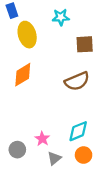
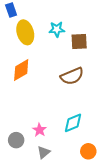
cyan star: (61, 17) -> (57, 29), moved
orange circle: (84, 155) -> (88, 151), moved
gray triangle: (54, 158) -> (44, 152), moved

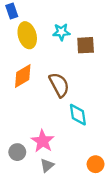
brown semicircle: (72, 76) -> (59, 85), moved, turned -95
cyan diamond: (73, 123) -> (78, 115), moved, turned -75
pink star: (40, 130) -> (43, 141), size x1.5

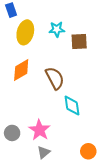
yellow ellipse: (27, 35) -> (25, 32), turned 30
gray circle: (17, 152) -> (12, 133), moved

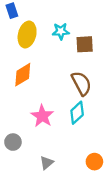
brown semicircle: (55, 78) -> (81, 83), moved
cyan diamond: (72, 106) -> (77, 113), turned 55
pink star: (40, 130) -> (42, 116), moved

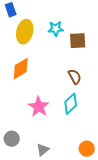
brown semicircle: (81, 83) -> (75, 77), size x0.7
gray circle: (13, 142) -> (12, 139), moved

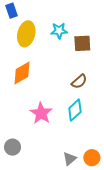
brown semicircle: (75, 77) -> (79, 81), turned 77
gray triangle: (43, 150) -> (70, 159), moved

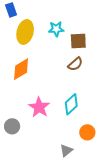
brown semicircle: (79, 81) -> (75, 64), moved
gray circle: (13, 147) -> (12, 126), moved
orange circle: (92, 158) -> (87, 132), moved

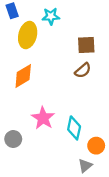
cyan star: (56, 29) -> (51, 16), moved
cyan diamond: (71, 104) -> (74, 128), moved, turned -35
gray triangle: (66, 150) -> (85, 166), moved

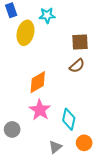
orange diamond: (23, 76) -> (38, 82), moved
orange circle: (96, 146) -> (84, 143), moved
gray triangle: (85, 166) -> (55, 147), moved

